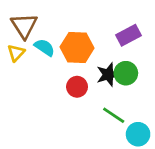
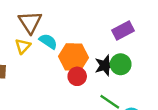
orange hexagon: (77, 47) -> (74, 57), moved

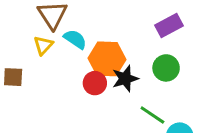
black star: (105, 65) -> (125, 79), moved
red circle: (77, 76) -> (95, 83), moved

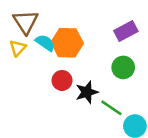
orange hexagon: (107, 59) -> (67, 43), moved
black star: (125, 79) -> (87, 92), moved

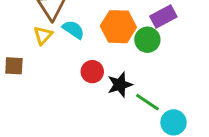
orange hexagon: (67, 43) -> (118, 27), moved
green circle: (123, 67) -> (147, 40), moved

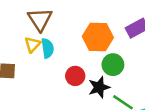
cyan semicircle: (73, 30) -> (48, 48), moved, turned 48
green circle: (147, 40) -> (113, 65), moved

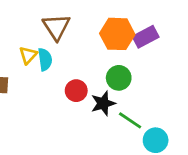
brown triangle: (40, 19) -> (56, 27), moved
orange hexagon: (98, 37) -> (117, 34), moved

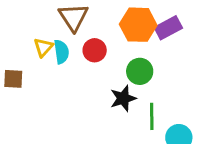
red circle: (76, 91) -> (95, 50), moved
green line: (130, 120) -> (152, 116), turned 55

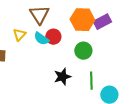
cyan semicircle: (61, 52) -> (41, 39), moved, turned 133
black star: (123, 98) -> (62, 77), moved

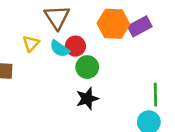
green circle: (83, 51) -> (87, 67), moved
green line: (91, 81) -> (155, 95), moved

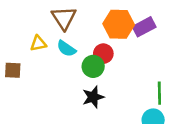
yellow triangle: (31, 43) -> (38, 43), turned 36
red circle: (75, 46) -> (103, 54), moved

